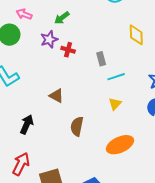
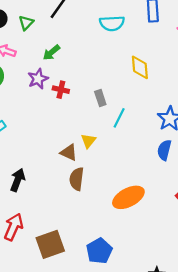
cyan line: (116, 77) -> (119, 118), turned -42
brown triangle: (56, 96) -> (69, 153), moved
yellow triangle: (115, 104) -> (88, 141), moved

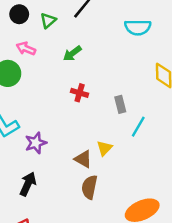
purple star: (38, 79) -> (36, 143), moved

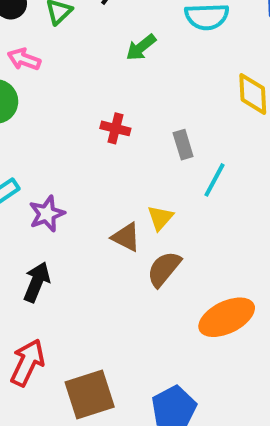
green arrow: (72, 53) -> (141, 47), moved
brown semicircle: (89, 187) -> (164, 269), moved, turned 30

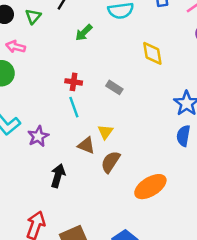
gray rectangle: (183, 145) -> (114, 87), turned -35
cyan line: (215, 180) -> (74, 107), moved, turned -42
black arrow: (37, 282) -> (58, 176), moved

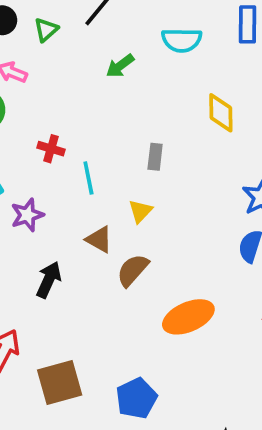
red cross: (74, 82) -> (51, 149), moved
gray rectangle: (114, 87) -> (155, 157), turned 56
yellow triangle: (105, 132) -> (140, 211), moved

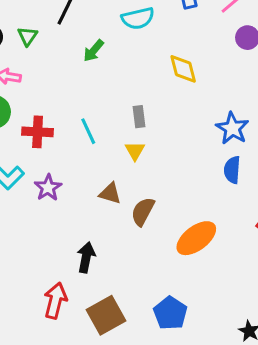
red cross: (51, 149) -> (38, 132), moved, size x1.4
cyan line: (88, 178) -> (88, 131), moved
yellow triangle: (140, 211) -> (135, 151), moved
black arrow: (49, 280) -> (86, 257), moved

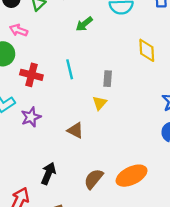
cyan line: (88, 131) -> (70, 69), moved
brown semicircle: (143, 211) -> (94, 179), moved

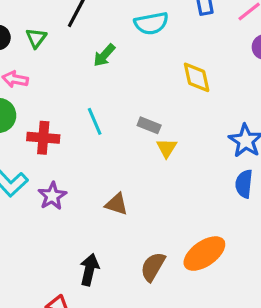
gray rectangle: (108, 79) -> (149, 125), turned -63
yellow triangle: (100, 103) -> (167, 148), moved

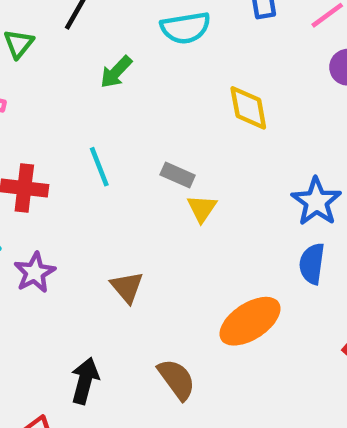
brown triangle: (116, 204) -> (127, 287), turned 30
orange ellipse: (204, 254) -> (250, 321), moved
brown semicircle: (153, 267) -> (177, 379), turned 112

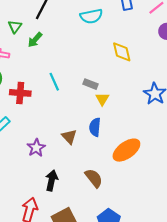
green arrow: (116, 72) -> (35, 40), moved
blue semicircle: (312, 264) -> (95, 127), moved
purple star: (35, 273) -> (36, 148), moved

